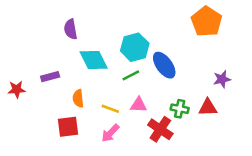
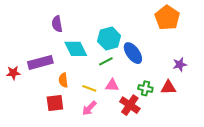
purple rectangle: (50, 77) -> (40, 62), size x1.6

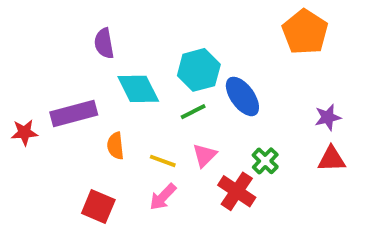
pink triangle: (112, 85) -> (205, 155), turned -48
red triangle: (168, 87) -> (332, 159), moved
green cross: (145, 88) -> (265, 161), turned 32
red square: (55, 103) -> (98, 206), moved, turned 30

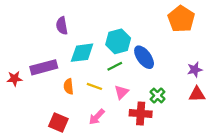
cyan diamond: (138, 89) -> (82, 53), turned -70
yellow line: (163, 161) -> (94, 86), moved
red cross: (237, 191) -> (141, 114), turned -30

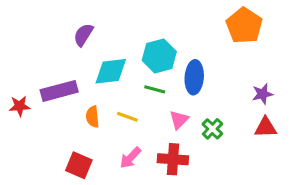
purple semicircle: (62, 26) -> (83, 35), turned 42
blue ellipse: (144, 57) -> (194, 77), turned 40
green line: (115, 66) -> (155, 89), turned 42
pink triangle: (122, 92) -> (179, 120), moved
red cross: (141, 114) -> (173, 159), moved

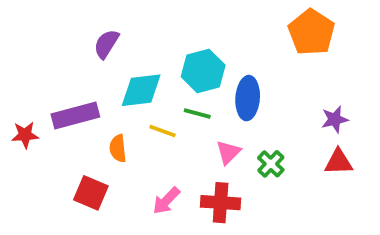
yellow line: (127, 117) -> (162, 131), moved
red square: (79, 165) -> (91, 193), moved

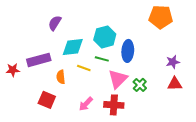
orange pentagon: (311, 32) -> (161, 17), turned -30
pink triangle: (228, 152) -> (118, 79), size x1.5

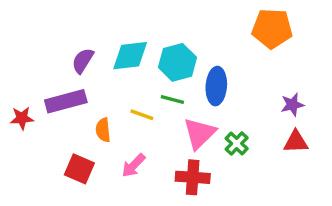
purple semicircle: (55, 23) -> (83, 61), moved
cyan diamond: (73, 47) -> (130, 56), moved
pink arrow: (86, 104) -> (133, 165), moved

